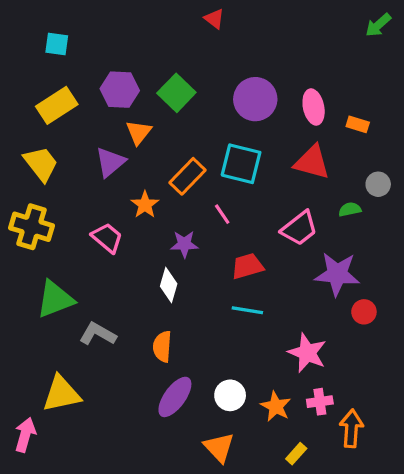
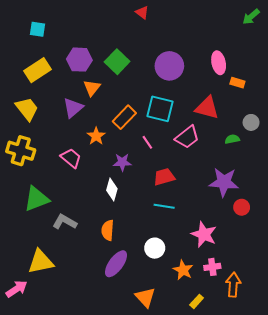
pink ellipse: (314, 107) -> (219, 63), moved
pink trapezoid: (299, 228) -> (187, 137), moved
white circle: (230, 395) -> (155, 248), moved
pink arrow: (25, 435) -> (17, 289), turned 40

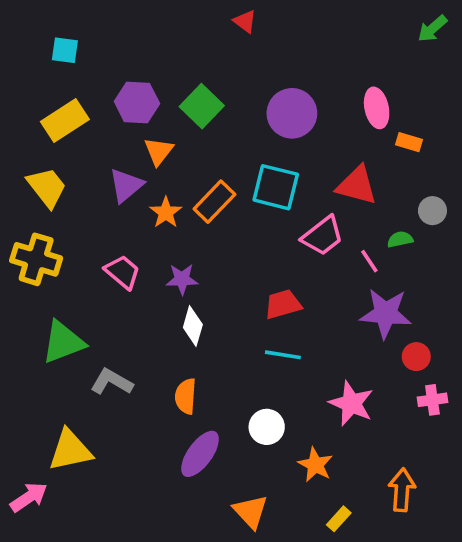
orange star: (96, 136) -> (166, 212), moved
pink line: (147, 142) -> (369, 261), moved
purple star: (122, 162) -> (182, 279), moved
pink cross: (212, 267) -> (432, 400), moved

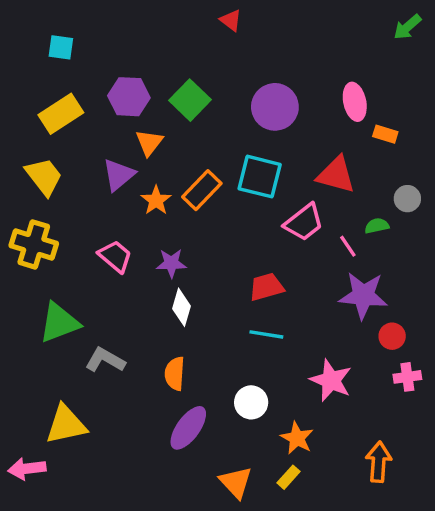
pink arrow: (29, 497) -> (27, 469), turned -153
yellow rectangle: (339, 519) -> (288, 477), moved

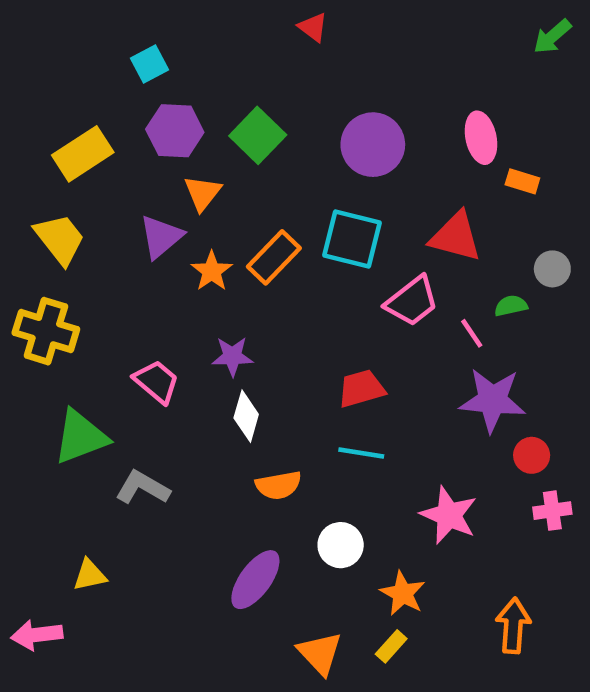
cyan square: (61, 47) -> (150, 64), moved, turned -36
pink trapezoid: (115, 256) -> (156, 382), moved
orange semicircle: (175, 374) -> (278, 485), moved, turned -104
yellow triangle: (66, 424) -> (90, 575), size x0.6

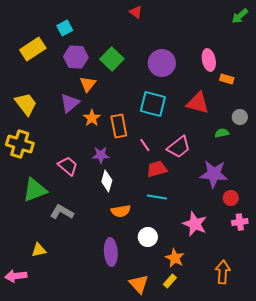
yellow rectangle: (83, 154) -> (33, 49), moved
orange rectangle: (274, 257) -> (119, 126), moved, turned -55
pink trapezoid: (412, 301) -> (179, 147), moved
pink line: (472, 333) -> (145, 145), moved
purple ellipse: (255, 580) -> (111, 252), turned -40

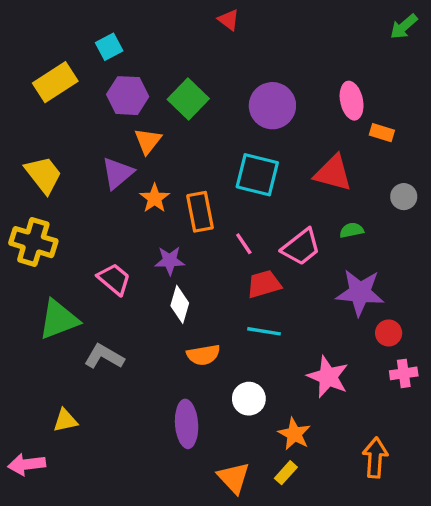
green semicircle: (222, 133) -> (352, 230), moved

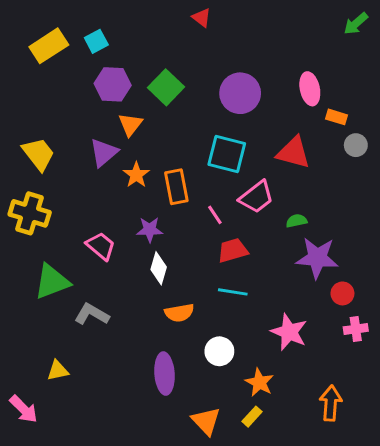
yellow rectangle: (55, 82) -> (49, 46), moved
gray circle: (404, 197) -> (356, 145), moved
green semicircle: (352, 230) -> (296, 221), moved
pink trapezoid: (301, 247) -> (256, 197), moved
pink arrow: (27, 464) -> (24, 409), turned -128

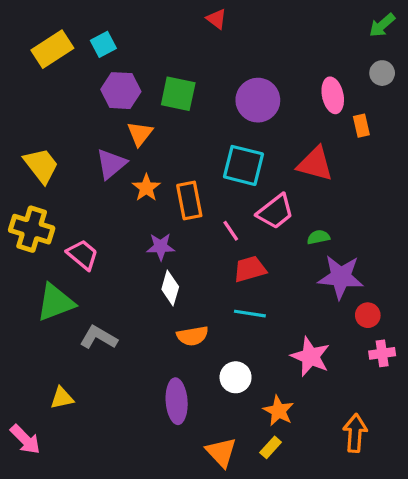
green square: (166, 87) -> (178, 94), turned -32
orange rectangle: (337, 117) -> (361, 126), turned 60
gray circle: (356, 145) -> (382, 73), moved
pink trapezoid: (101, 246) -> (83, 255), moved

